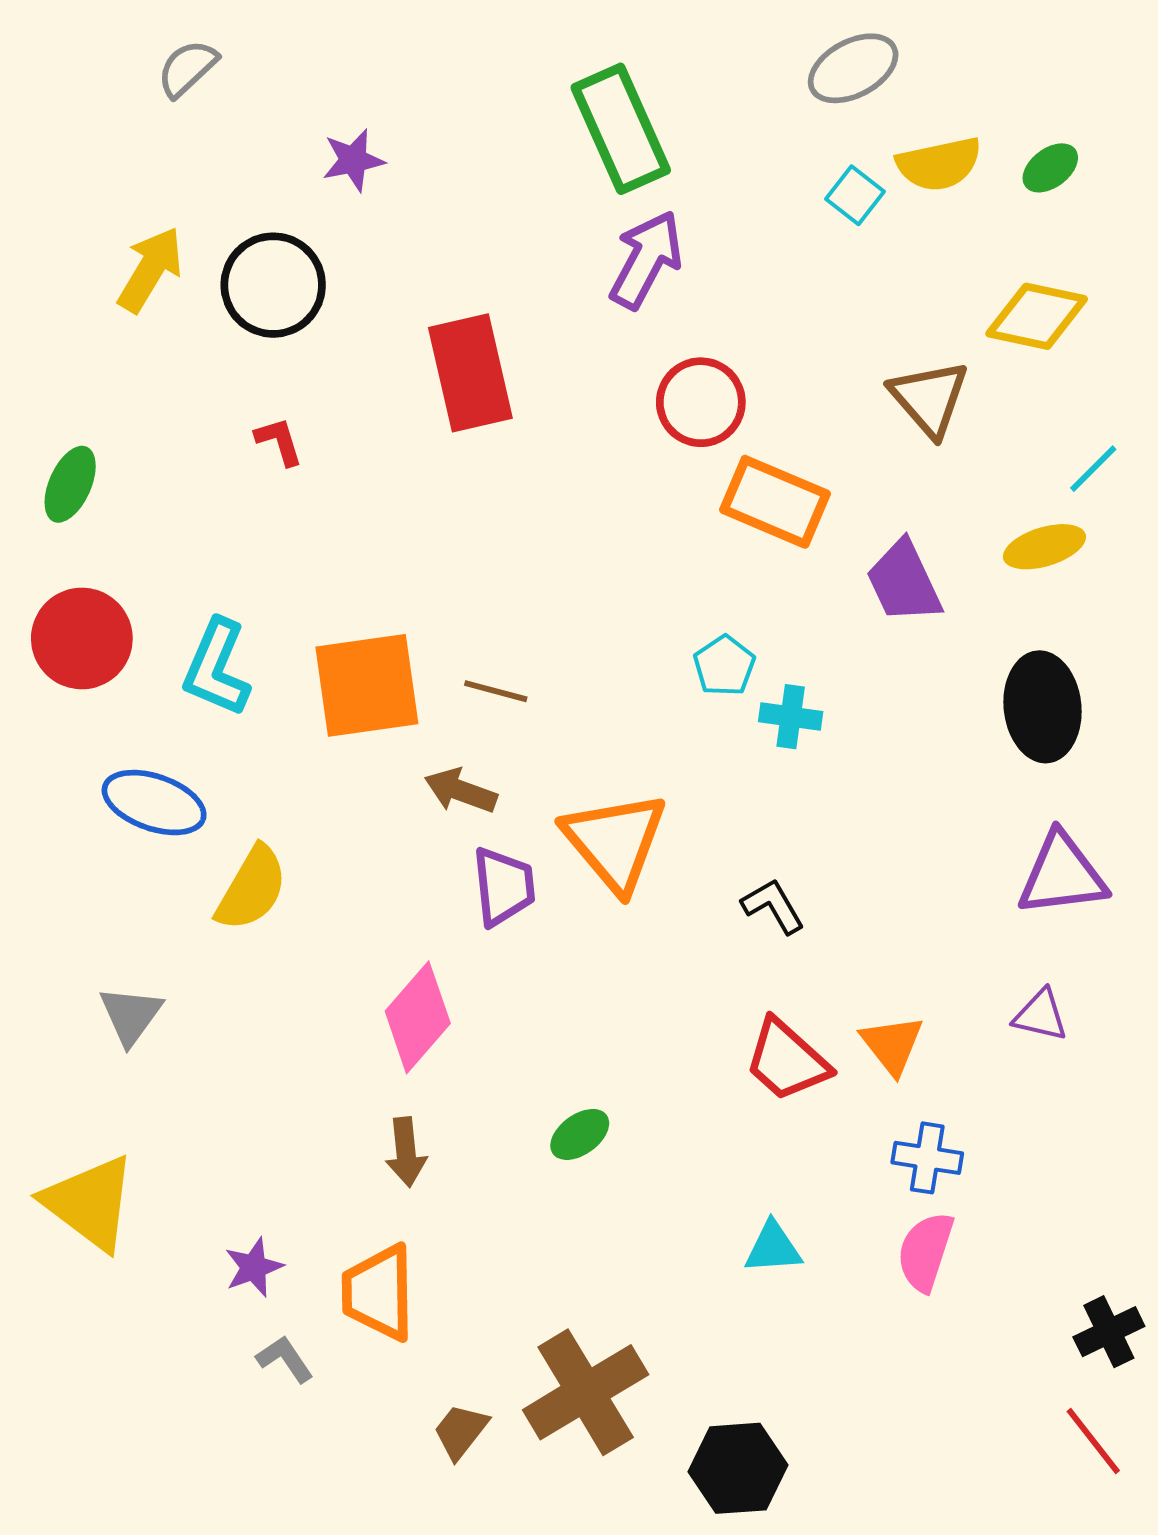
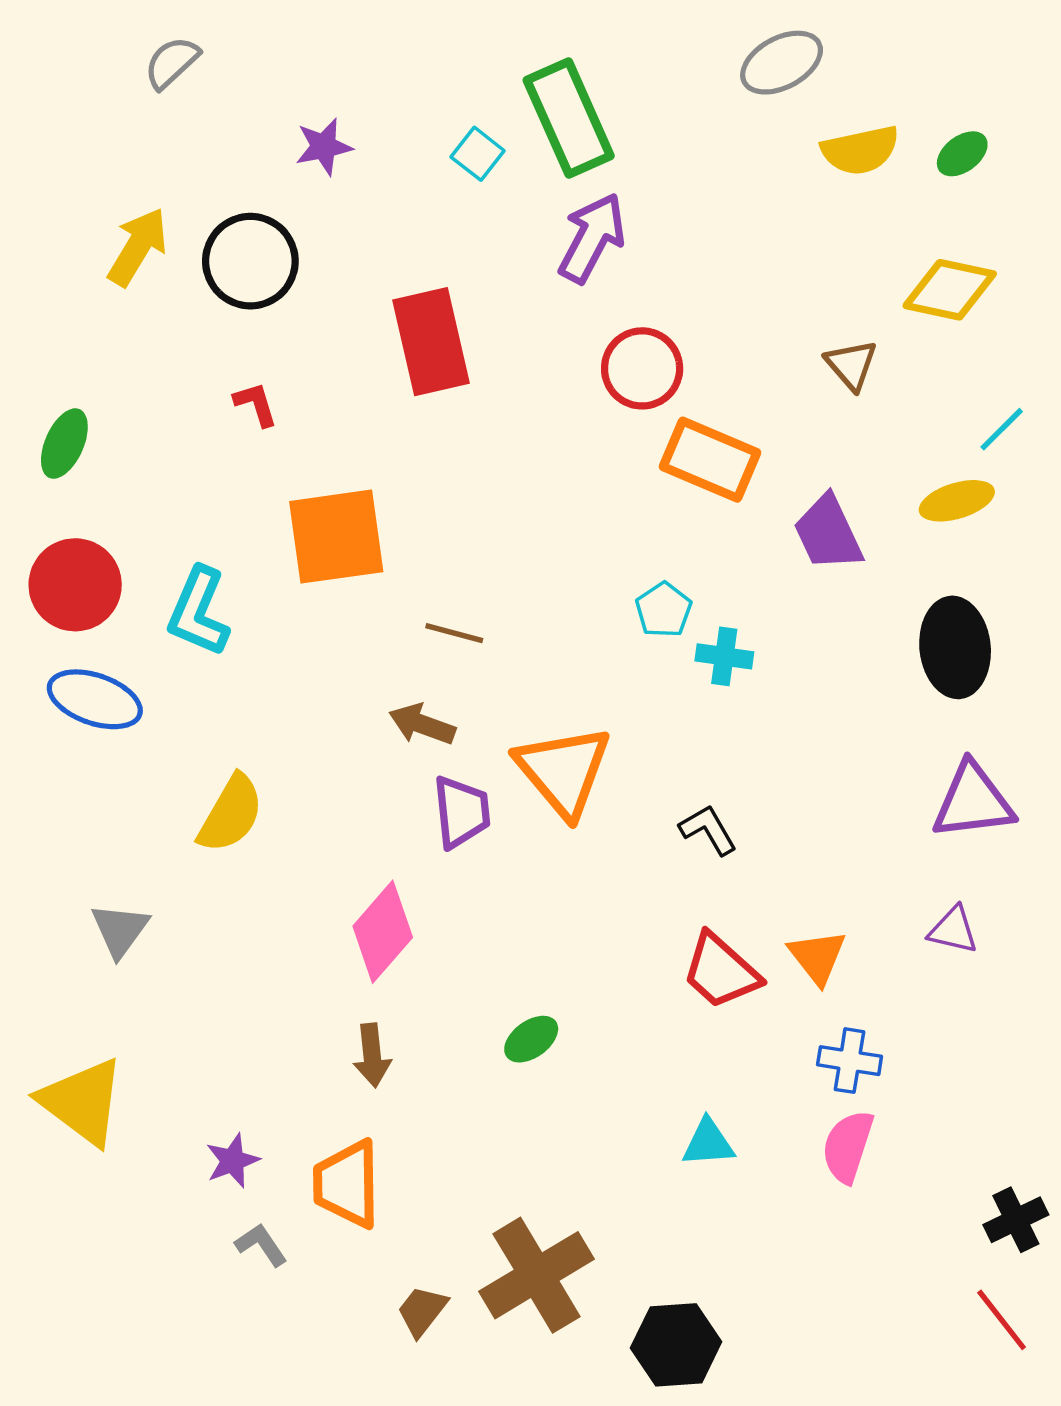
cyan square: (855, 195) -> (478, 154), moved
brown triangle: (929, 398) -> (851, 365), size x0.7
orange square: (367, 685) -> (336, 537), moved
blue ellipse: (154, 803) -> (95, 699), moved

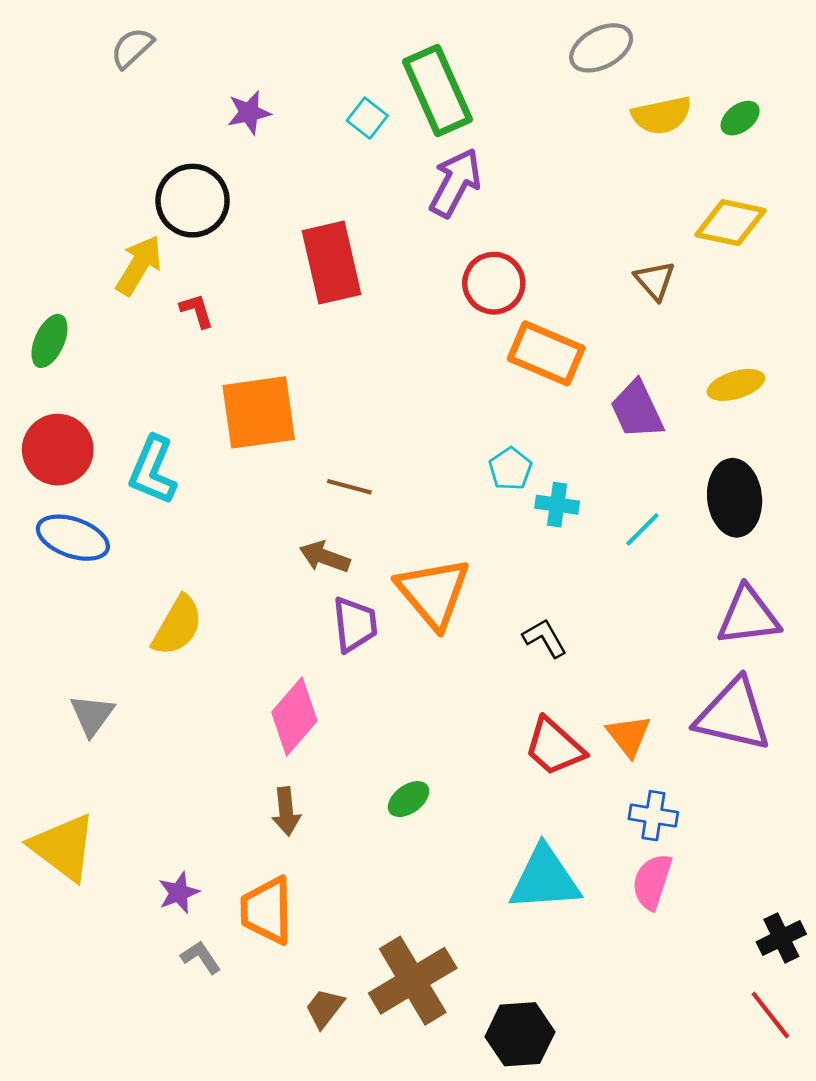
yellow arrow: (138, 247) -> (139, 265), moved
cyan line: (1002, 429) -> (642, 529), moved
purple triangle: (953, 930) -> (733, 715), size x2.0
cyan triangle: (708, 1143) -> (545, 879), size x1.8

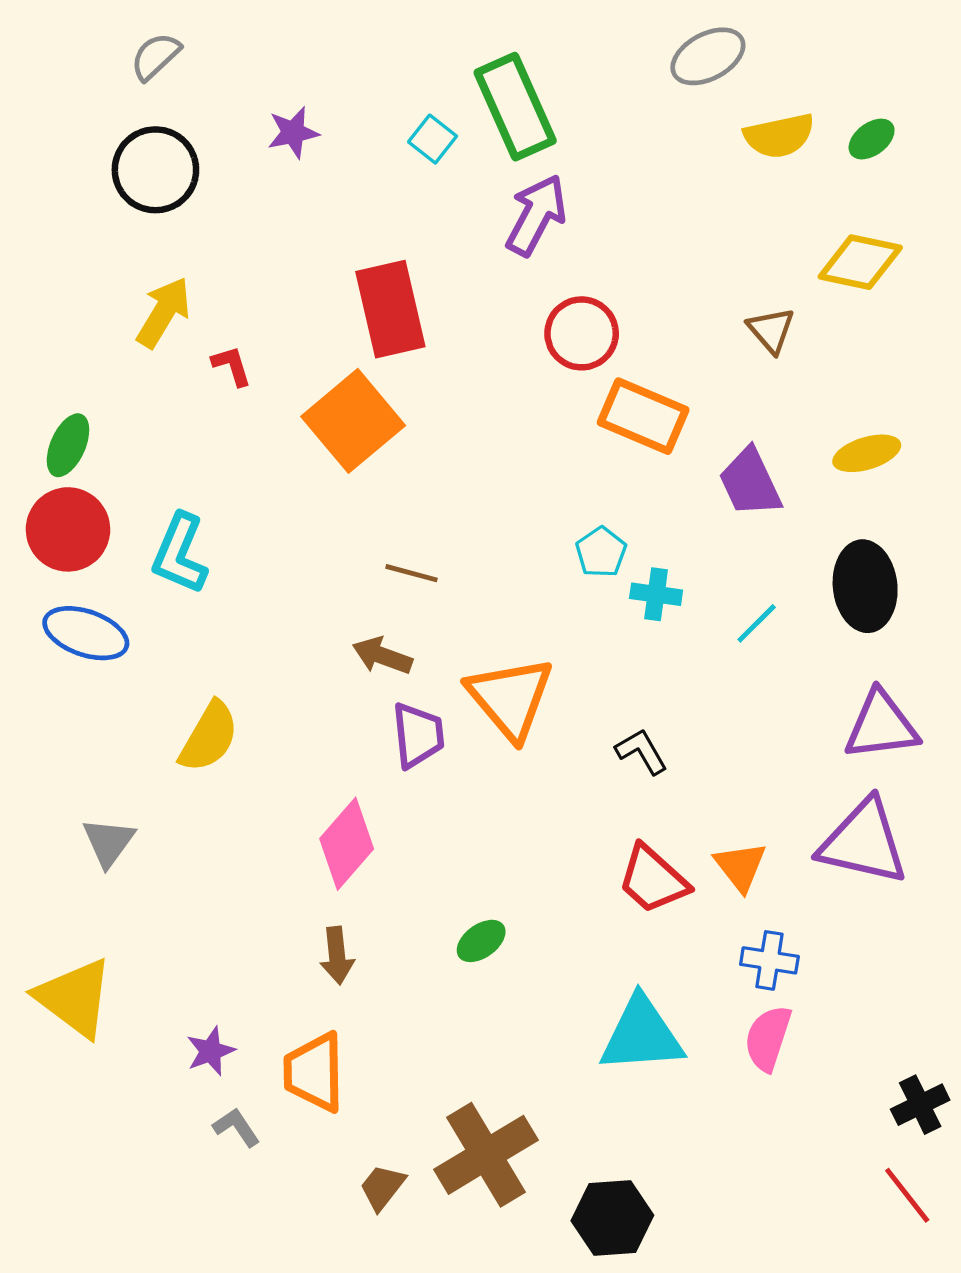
black circle: (193, 201) -> (155, 170), moved
green ellipse: (49, 341) -> (68, 445), moved
orange square: (259, 412) -> (353, 421), moved, turned -32

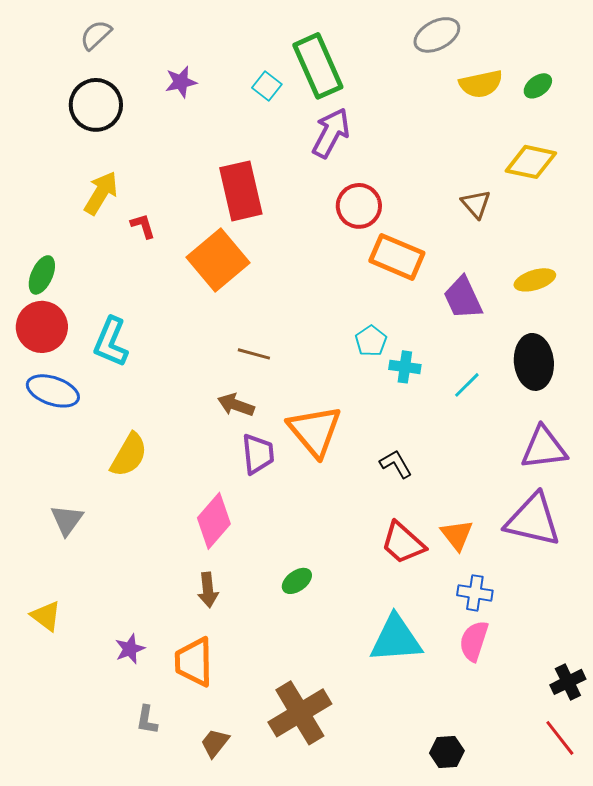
yellow triangle: (74, 998) -> (46, 616), size x0.6
gray L-shape: (236, 1127) -> (147, 720), moved, turned -136
brown trapezoid: (382, 1187) -> (215, 743), moved
black hexagon: (612, 1218) -> (447, 752), moved, size x0.7

